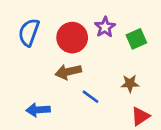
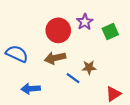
blue semicircle: (29, 32) -> (17, 54), moved, turned 95
brown star: (130, 84) -> (89, 67), moved

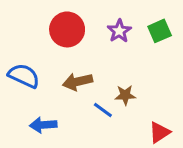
red circle: (58, 30) -> (67, 29), moved
green square: (110, 31) -> (160, 31), moved

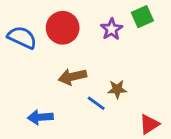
green square: (160, 31) -> (142, 17), moved
blue semicircle: (24, 76) -> (22, 38), moved

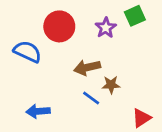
blue semicircle: (22, 38) -> (27, 52), moved
brown arrow: (72, 77) -> (87, 67), moved

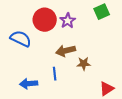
purple star: (106, 28) -> (68, 21), moved
blue line: (91, 98) -> (55, 74), moved, turned 48

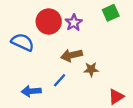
blue line: (55, 74) -> (60, 80), turned 48

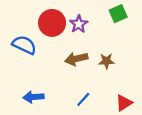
brown star: (91, 69) -> (106, 61), moved
blue line: (60, 80) -> (83, 99), moved

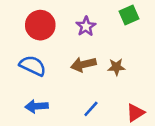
red circle: (52, 23) -> (40, 25), moved
blue semicircle: (24, 45) -> (33, 66), moved

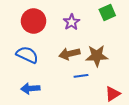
brown star: (116, 67) -> (97, 56), size x1.5
blue line: (91, 109) -> (81, 76), moved, turned 40

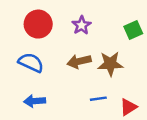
green square: (107, 13) -> (133, 30), moved
blue line: (81, 76) -> (98, 99), moved

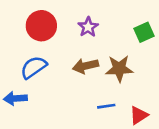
blue semicircle: (31, 63) -> (34, 67), turned -60
blue arrow: (35, 101) -> (15, 98), moved

